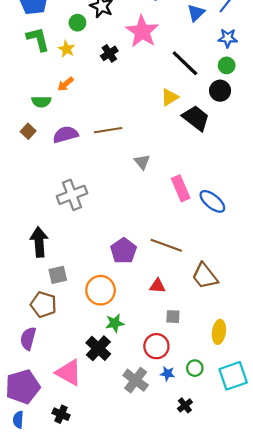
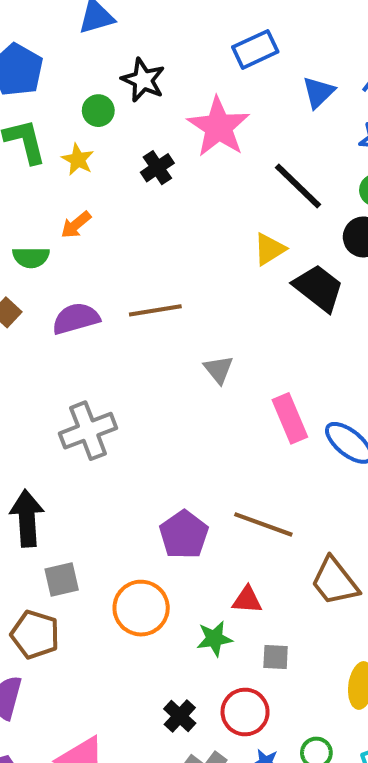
green star: (115, 323) -> (214, 639), moved
black cross: (98, 348) -> (180, 716), moved, size x0.7

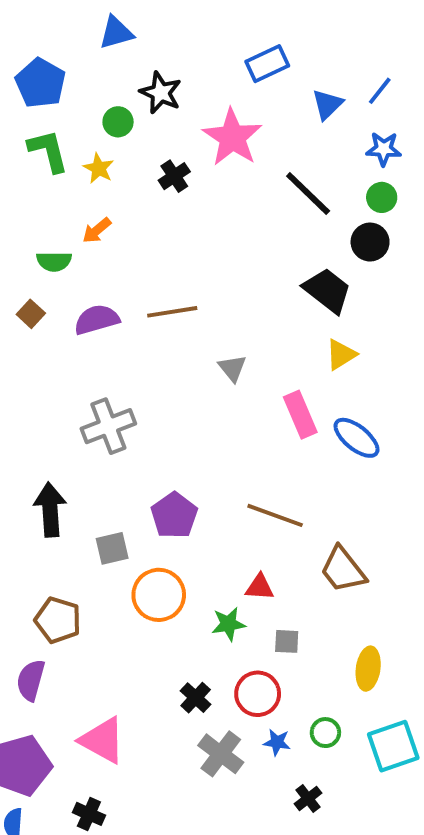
yellow triangle: (270, 249) -> (341, 354), moved
purple pentagon: (184, 535) -> (174, 515), moved
gray square: (62, 579) -> (112, 548), moved

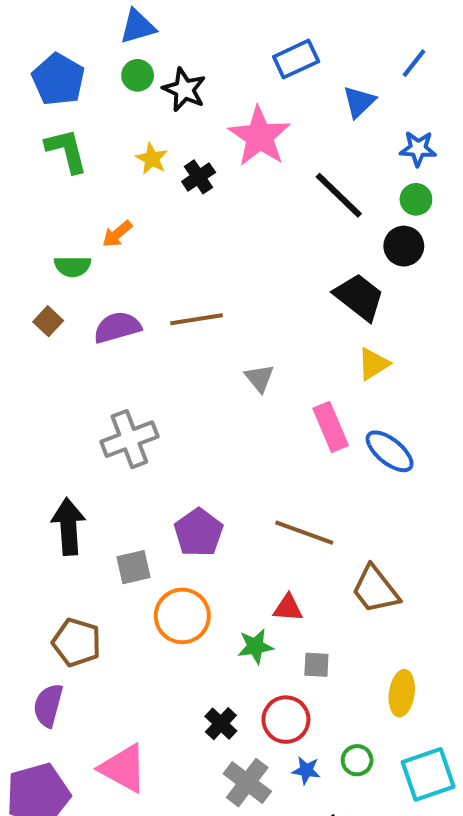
blue line: (380, 91) -> (414, 63), moved
green circle: (118, 122) -> (138, 75), moved
yellow star: (99, 168) -> (152, 159), moved

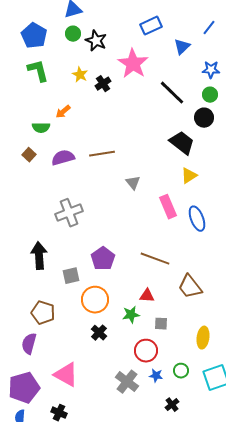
blue ellipse: (390, 451) -> (197, 219), turned 30
black cross: (221, 724) -> (99, 333), moved

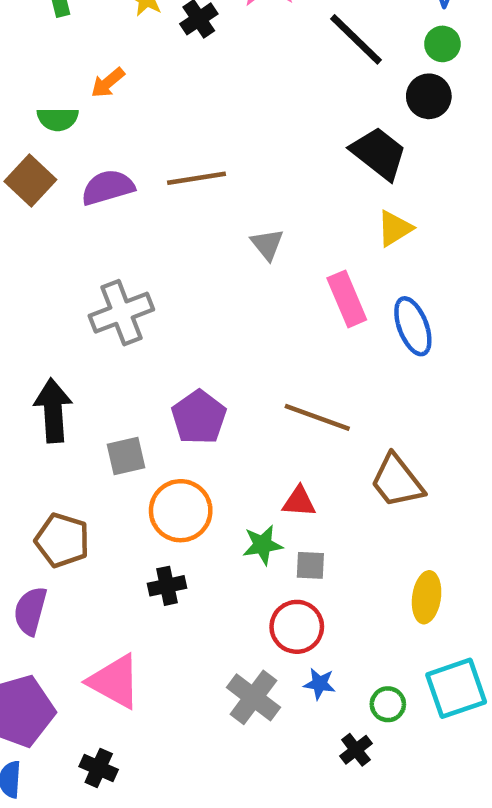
brown square: (29, 155) -> (30, 181), size x1.5
gray square: (161, 324) -> (310, 565), moved
black cross: (99, 333) -> (167, 586), moved, turned 35
green circle: (181, 371) -> (388, 704), moved

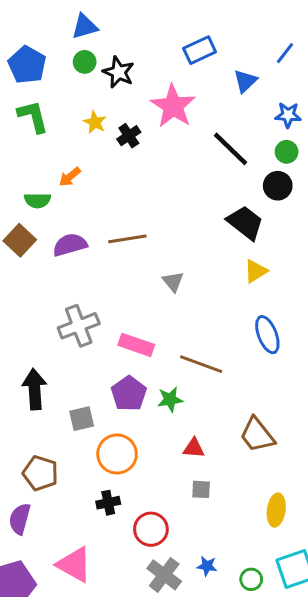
pink rectangle: (347, 299) -> (136, 345), moved, turned -48
brown line: (317, 417) -> (201, 364), moved
green star: (263, 545) -> (170, 399), moved
red circle: (297, 627) -> (151, 529), moved

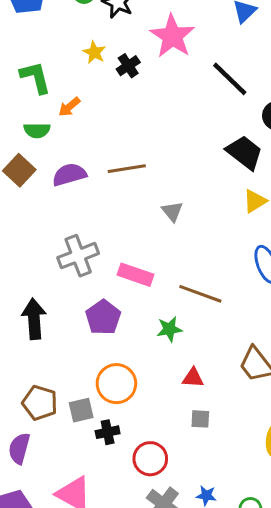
green L-shape: (33, 116) -> (35, 77), moved
purple pentagon: (129, 394) -> (103, 317), moved
gray square: (82, 419) -> (81, 410), moved

